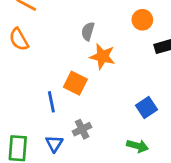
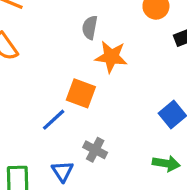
blue line: (51, 102) -> (54, 120), turned 65
gray cross: (82, 129) -> (95, 150), turned -30

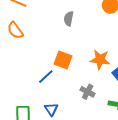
orange star: (111, 57) -> (100, 60), moved
gray cross: (95, 150) -> (88, 92), moved

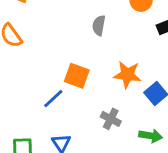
gray semicircle: (69, 19) -> (99, 25), moved

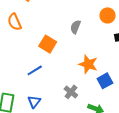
orange square: (77, 76) -> (48, 44), moved

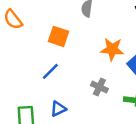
blue triangle: (34, 102) -> (58, 109), turned 40

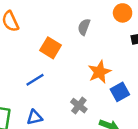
orange star: (112, 49) -> (100, 72), turned 30

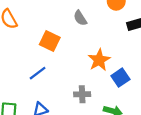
gray semicircle: (84, 27) -> (80, 18), turned -49
gray cross: (79, 106) -> (82, 94), turned -35

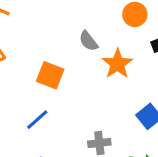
orange star: (99, 60) -> (117, 64), moved

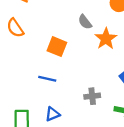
blue line: (37, 120) -> (47, 79), turned 54

